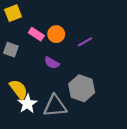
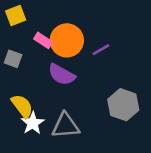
orange circle: (56, 34) -> (67, 40), size x1.6
purple semicircle: (52, 63) -> (62, 75), size x1.5
gray hexagon: (82, 88) -> (123, 105), moved

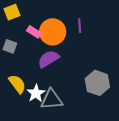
purple line: (101, 50) -> (80, 26), moved, turned -64
purple semicircle: (62, 75) -> (48, 59), turned 120
white star: (33, 123) -> (36, 93), moved

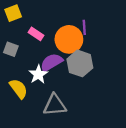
orange circle: (53, 32) -> (69, 39), moved
gray hexagon: (97, 83) -> (80, 63), moved
white star: (36, 93) -> (38, 74), moved

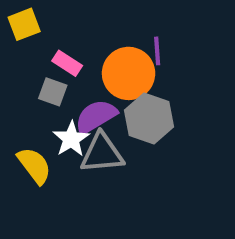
gray square: (11, 49) -> (53, 92), moved
gray triangle: (55, 105) -> (102, 153), moved

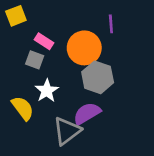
purple line: (157, 51) -> (111, 24), moved
purple semicircle: (96, 116) -> (87, 113), moved
gray triangle: (102, 153) -> (67, 131), moved, turned -32

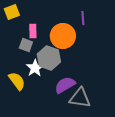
pink rectangle: (44, 41) -> (33, 31), turned 56
gray hexagon: (98, 77) -> (49, 58), moved
gray triangle: (67, 131) -> (80, 98), moved, turned 45

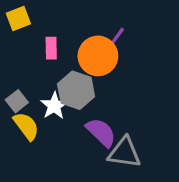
purple line: (83, 18) -> (117, 37), moved, turned 40
gray square: (26, 45) -> (17, 101), moved, turned 32
purple semicircle: (65, 85) -> (101, 132), turned 75

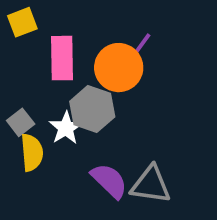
pink rectangle: (51, 48) -> (62, 58), size x1.6
yellow semicircle: (26, 126) -> (32, 152), turned 32
purple semicircle: (101, 132) -> (109, 181), moved

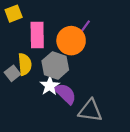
white star: (66, 128) -> (50, 86), moved
yellow semicircle: (32, 152) -> (25, 64), moved
purple semicircle: (109, 181) -> (65, 94), moved

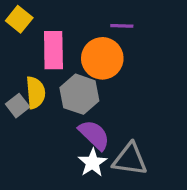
yellow square: (14, 14) -> (19, 19), turned -30
purple line: (85, 27) -> (122, 26), moved, turned 56
white star: (50, 86) -> (93, 163), moved

